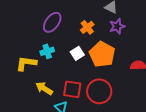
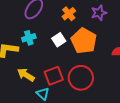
red square: (72, 89) -> (54, 76), turned -30

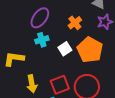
cyan cross: (29, 38) -> (42, 40), moved
yellow arrow: (26, 75) -> (32, 84), turned -132

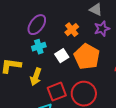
yellow arrow: (32, 84) -> (36, 77), moved, turned 30

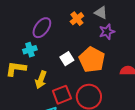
orange cross: (72, 30) -> (77, 19), moved
cyan cross: (39, 47) -> (30, 50), moved

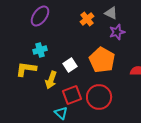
purple ellipse: (42, 28) -> (40, 16), moved
white square: (67, 59) -> (70, 65), moved

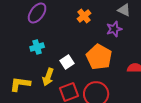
gray triangle: (111, 13) -> (124, 10), moved
yellow L-shape: (26, 69) -> (20, 84), moved

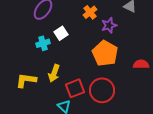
purple star: (114, 29) -> (109, 25), moved
white square: (67, 62) -> (61, 33), moved

